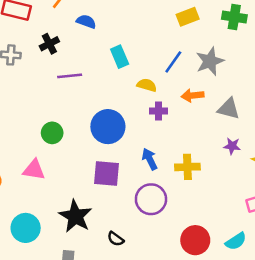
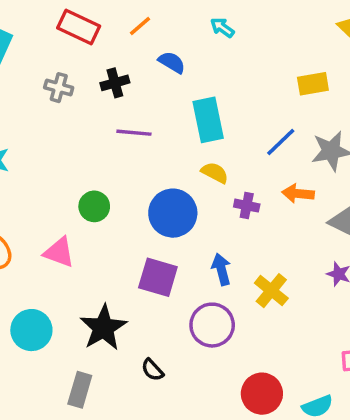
cyan rectangle: (120, 57) -> (208, 120), size x1.4
yellow semicircle: (147, 85) -> (215, 173), moved
yellow cross: (187, 167) -> (271, 291), turned 30

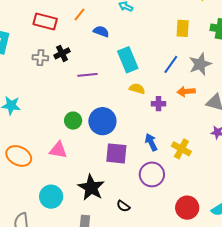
black cross: (115, 83) -> (62, 53), moved
yellow rectangle: (313, 84) -> (183, 28), turned -66
blue circle: (173, 213) -> (102, 121), moved

